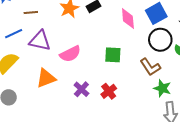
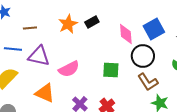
blue line: (14, 34) -> (13, 49), turned 30
black circle: (160, 40) -> (143, 56), moved
orange triangle: (46, 78) -> (45, 93), turned 45

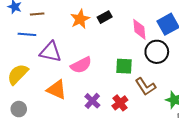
brown line: (30, 28) -> (37, 14), moved
blue line: (13, 49) -> (27, 34), moved
brown L-shape: (148, 82) -> (146, 87), moved

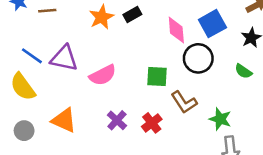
blue line: (27, 34) -> (32, 56), moved, turned 30
yellow semicircle: (18, 74) -> (23, 87), turned -80
orange triangle: (57, 90) -> (64, 120), moved

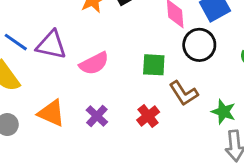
purple cross: (117, 120) -> (97, 116), moved

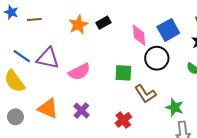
red cross: (148, 116) -> (123, 120), moved

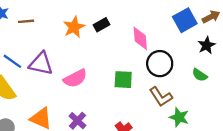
blue square: (168, 30) -> (185, 20), moved
brown L-shape: (145, 94) -> (161, 97), moved

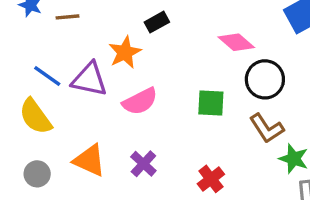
black rectangle: (101, 25) -> (157, 22), moved
orange star: (74, 27) -> (125, 52), moved
pink diamond: (140, 38) -> (236, 42), turned -45

